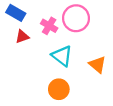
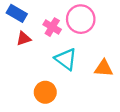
orange triangle: (98, 65) -> (104, 68), turned -36
orange circle: (59, 89) -> (45, 92), moved

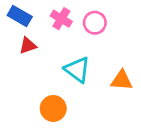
pink circle: (81, 19) -> (95, 23), size x0.7
pink cross: (52, 27) -> (61, 19), moved

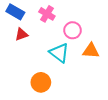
pink circle: (95, 23) -> (73, 30), moved
orange triangle: (122, 80) -> (91, 51), moved

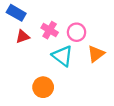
pink cross: (47, 14) -> (50, 30), moved
orange triangle: (91, 51) -> (96, 54), turned -42

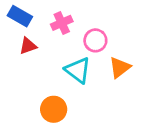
pink cross: (50, 30) -> (62, 23), moved, turned 35

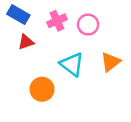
pink circle: (95, 40) -> (88, 25), moved
orange circle: (54, 109) -> (42, 89), moved

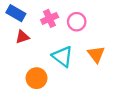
orange triangle: (110, 62) -> (96, 54), turned -30

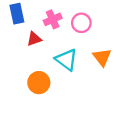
blue rectangle: (16, 13) -> (17, 14), turned 48
red triangle: (22, 37) -> (34, 39), moved

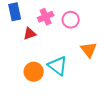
cyan triangle: (66, 60) -> (58, 66), moved

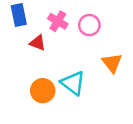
pink cross: (46, 17) -> (58, 21), turned -35
red triangle: (30, 34) -> (38, 43), turned 40

